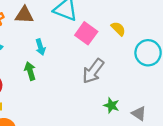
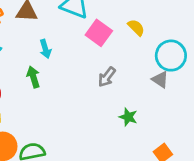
gray arrow: (93, 71) -> (107, 77), size x0.7
gray triangle: (139, 113) -> (160, 80), moved

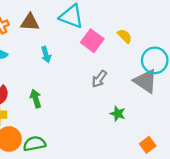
green arrow: (33, 77) -> (36, 99), moved
gray triangle: (160, 80) -> (145, 81), size x1.6

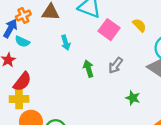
green arrow: (36, 99) -> (88, 69), moved

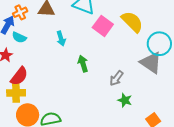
yellow semicircle: (139, 25) -> (132, 22), size x1.6
gray arrow: (116, 65) -> (116, 78), moved
green star: (133, 98) -> (125, 100), moved

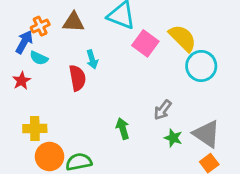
cyan circle: (159, 44) -> (201, 66), moved
gray triangle: (151, 63) -> (207, 134), moved
green arrow: (83, 64) -> (123, 129), moved
red semicircle: (19, 76) -> (77, 78), moved, turned -48

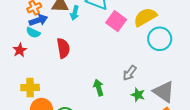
yellow semicircle: (183, 38) -> (145, 17), turned -75
blue arrow: (24, 42) -> (38, 20), moved, turned 42
cyan arrow: (92, 59) -> (75, 13), moved, turned 32

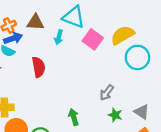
cyan arrow: (75, 13) -> (59, 37), moved
green arrow: (99, 88) -> (74, 117), moved
gray triangle: (164, 92) -> (142, 112), size x0.7

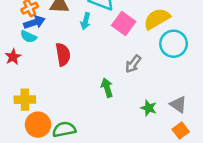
gray arrow: (107, 93) -> (133, 64), moved
green arrow: (74, 117) -> (107, 88), moved

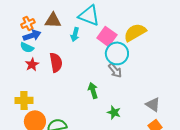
cyan circle: (174, 44) -> (117, 53), moved
red star: (13, 57) -> (32, 64), moved
gray arrow: (133, 64) -> (115, 70), turned -77
green star: (149, 108) -> (114, 112), moved

